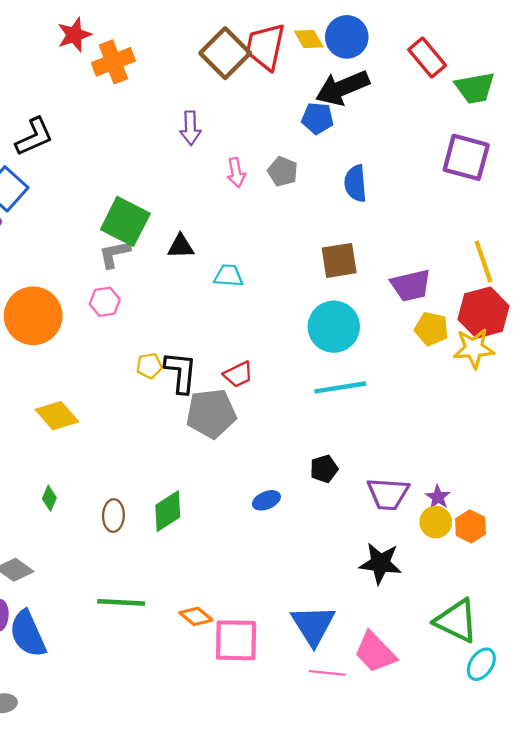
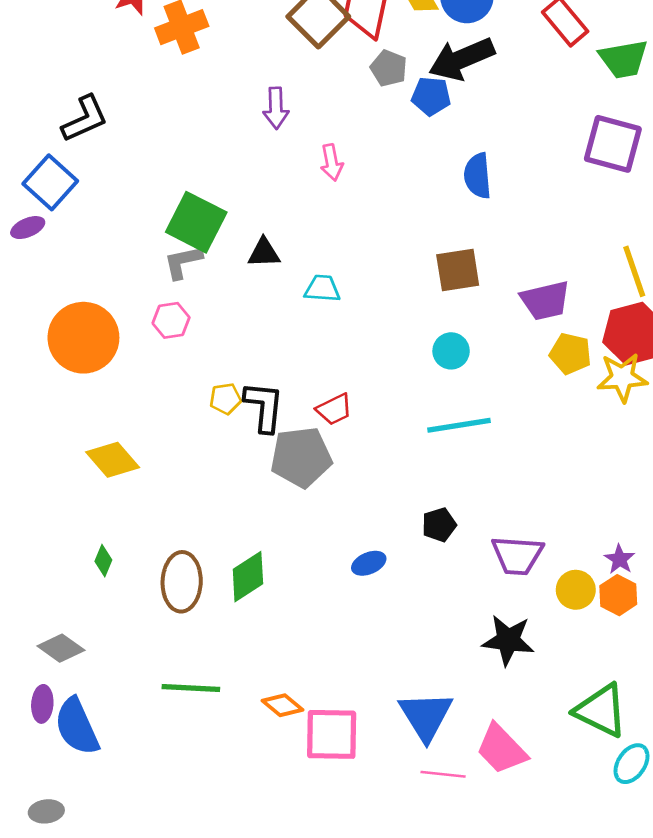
gray pentagon: (283, 171) -> (389, 68), moved
cyan circle: (334, 327) -> (451, 351), size x0.6
purple star: (438, 497) -> (620, 559), moved
brown ellipse: (113, 516) -> (182, 582), size x1.5

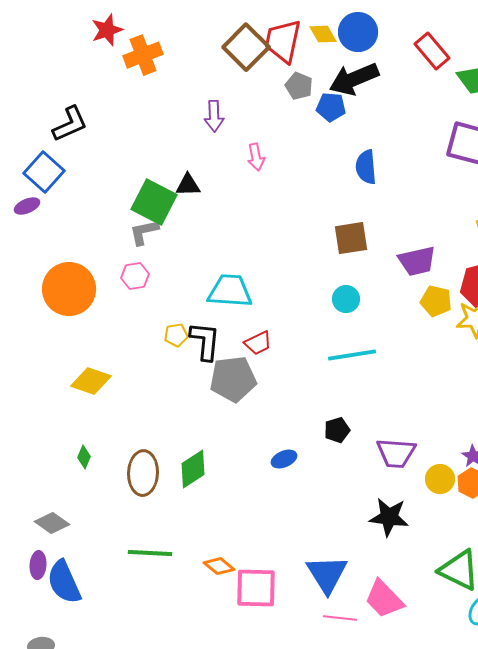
black triangle: (264, 253) -> (188, 185), moved
cyan trapezoid: (322, 289) -> (230, 291), moved, size x1.6
yellow diamond: (113, 460) -> (91, 381), turned -30

